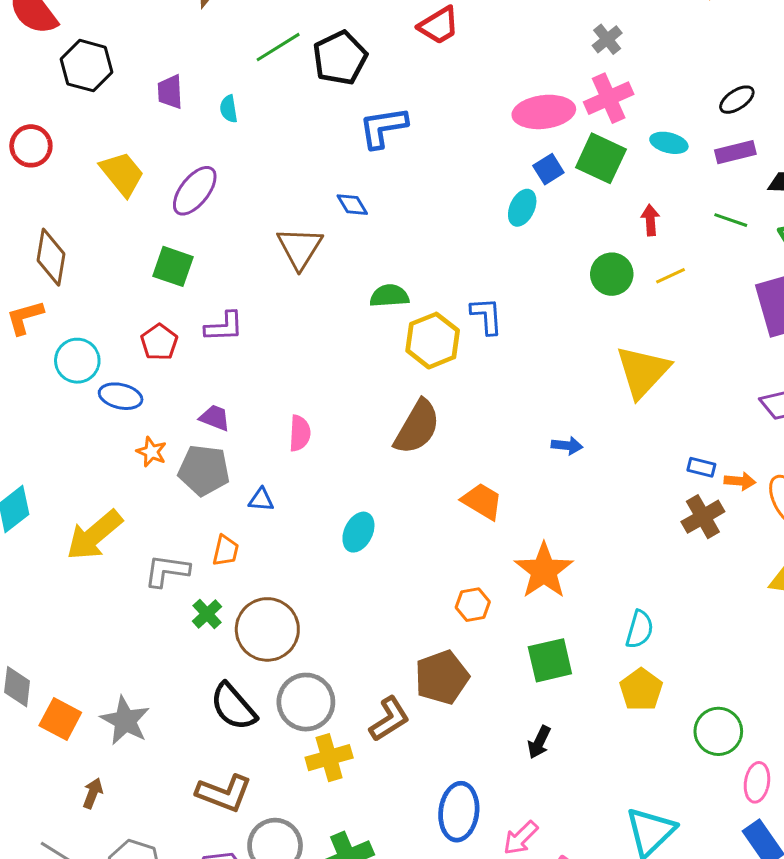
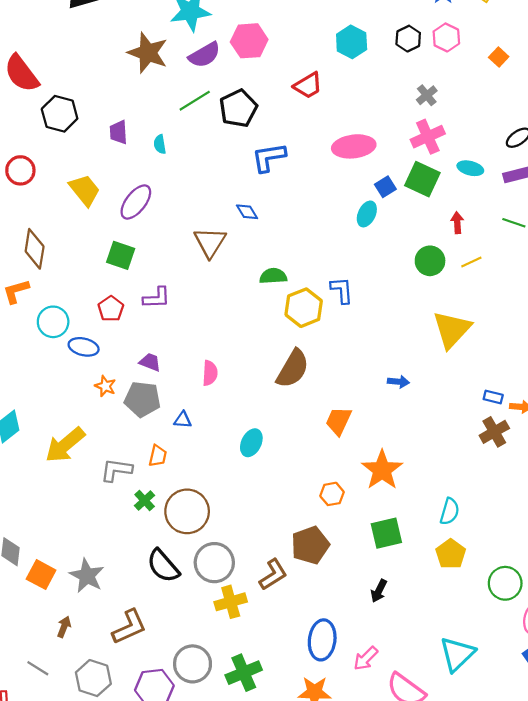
pink ellipse: (544, 112) -> (354, 146), moved
orange trapezoid: (482, 501) -> (338, 421), turned -96
brown L-shape: (224, 793) -> (129, 627), moved, turned -45

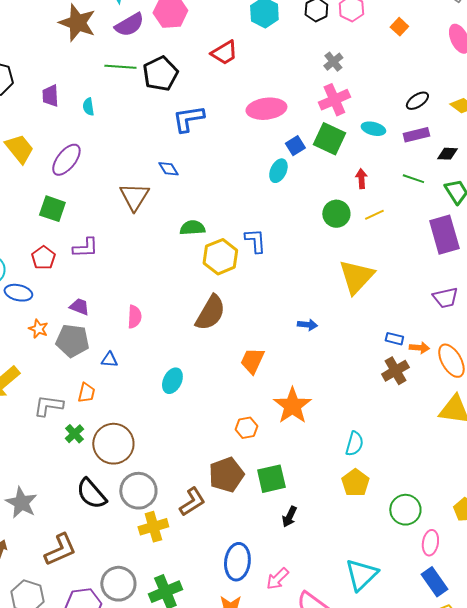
green line: (195, 101) -> (120, 67), turned 36
green square: (386, 533) -> (271, 479), moved

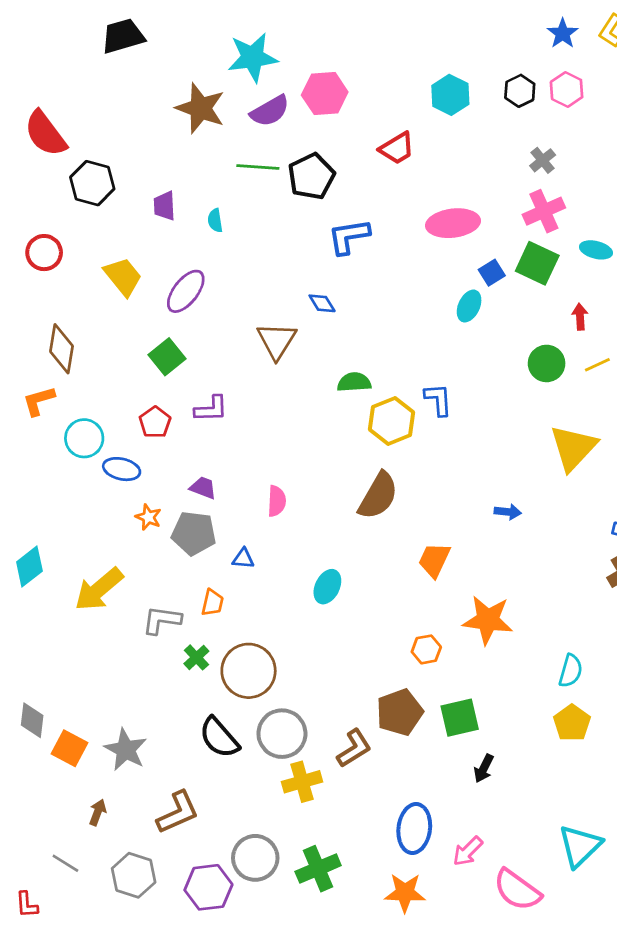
green square: (52, 209) -> (167, 357), turned 32
orange star: (292, 406) -> (488, 620), turned -30

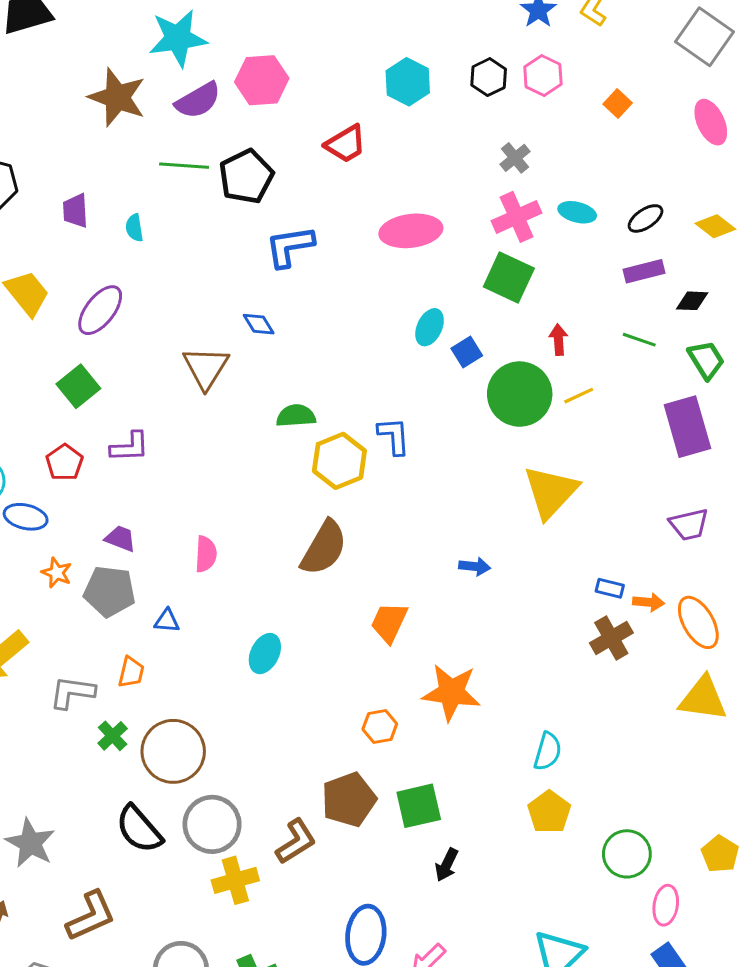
cyan ellipse: (596, 250) -> (577, 212), moved
blue square: (492, 273) -> (467, 352), moved
green circle: (547, 363) -> (520, 394), size x1.5

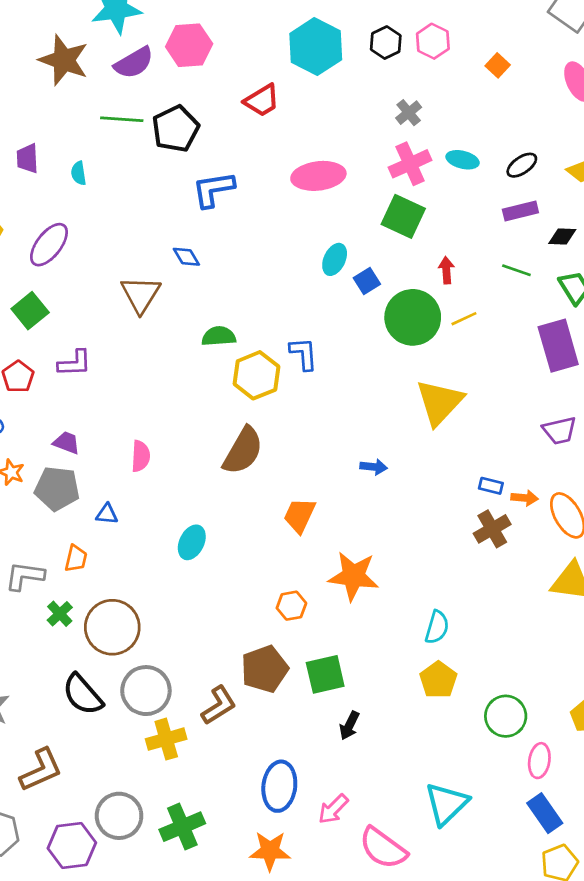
cyan hexagon: (408, 82) -> (316, 47), size x1.4

